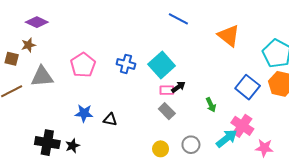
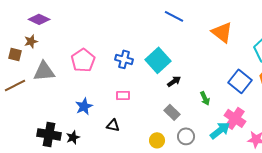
pink rectangle: (167, 90) -> (123, 95), moved
gray rectangle: (167, 111) -> (172, 112), moved
blue star: (84, 113) -> (84, 106), turned -30
black triangle: (110, 120) -> (113, 125), moved

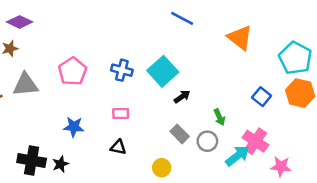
blue square: (240, 81) -> (262, 97), size x0.7
blue star: (84, 106) -> (74, 127), turned 30
black triangle: (113, 125) -> (118, 147), moved
gray circle: (186, 136) -> (207, 141), moved

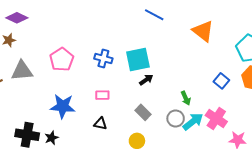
cyan square: (163, 71) -> (138, 59), turned 30
black arrow: (182, 97) -> (146, 80), moved
blue star: (74, 127) -> (63, 106), size x1.4
gray rectangle: (180, 134) -> (143, 112), moved
cyan arrow: (237, 156) -> (193, 122), moved

